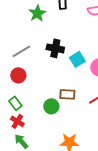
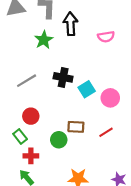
red circle: (18, 75) -> (31, 116), moved
red cross: (17, 121) -> (31, 156), moved, turned -32

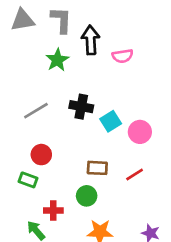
pink semicircle: (106, 37) -> (123, 56), moved
green rectangle: (20, 137) -> (28, 180), turned -32
green circle: (59, 140) -> (87, 196), moved
red cross: (31, 156) -> (53, 211), moved

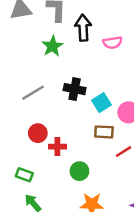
brown rectangle: (97, 168) -> (104, 132), moved
green rectangle: (28, 180) -> (24, 175), moved
red cross: (53, 211) -> (57, 147), moved

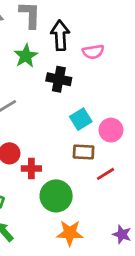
black cross: (75, 89) -> (59, 79), moved
green circle: (79, 171) -> (56, 196), size x1.5

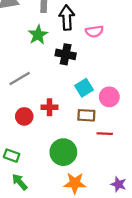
red cross: (31, 168) -> (50, 107), moved
red line: (105, 174) -> (105, 134), turned 35

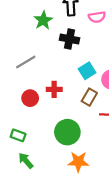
brown rectangle: (86, 115) -> (89, 97), turned -63

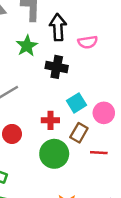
red cross: (54, 89) -> (50, 120), moved
green circle: (67, 132) -> (54, 154), moved

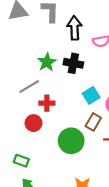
green star: (27, 46) -> (47, 62), moved
red cross: (50, 120) -> (47, 103), moved

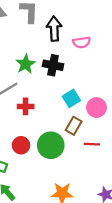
red circle: (34, 123) -> (21, 145), moved

